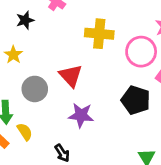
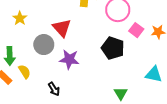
yellow star: (13, 55) -> (20, 18), moved
gray circle: (35, 89) -> (44, 45), moved

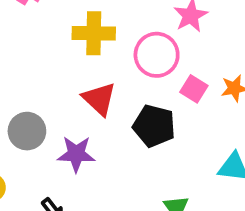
red triangle: (62, 28) -> (99, 99), moved

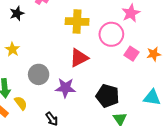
red triangle: (99, 99) -> (79, 58), turned 48
black pentagon: (154, 126) -> (107, 96), moved

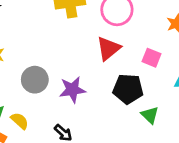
pink square: (131, 54) -> (152, 58), moved
red triangle: (79, 58) -> (108, 48), moved

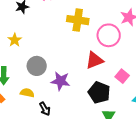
yellow semicircle: (20, 121) -> (27, 93), moved, turned -48

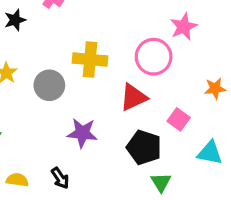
yellow cross: (78, 20) -> (90, 59), moved
gray circle: (37, 66) -> (49, 85), moved
yellow semicircle: (27, 93) -> (17, 180), moved

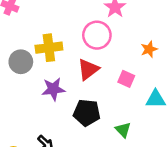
gray circle: (49, 85) -> (21, 62), moved
purple star: (82, 133) -> (53, 89), moved
black pentagon: (144, 147) -> (87, 113), moved

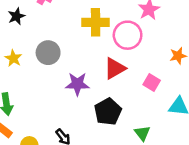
yellow cross: (49, 48) -> (96, 22), moved
black pentagon: (87, 113) -> (108, 112), turned 30

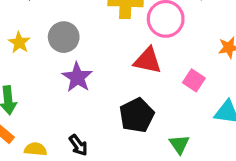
red triangle: (115, 68) -> (148, 61), turned 40
purple star: (77, 84) -> (77, 77), moved, turned 30

